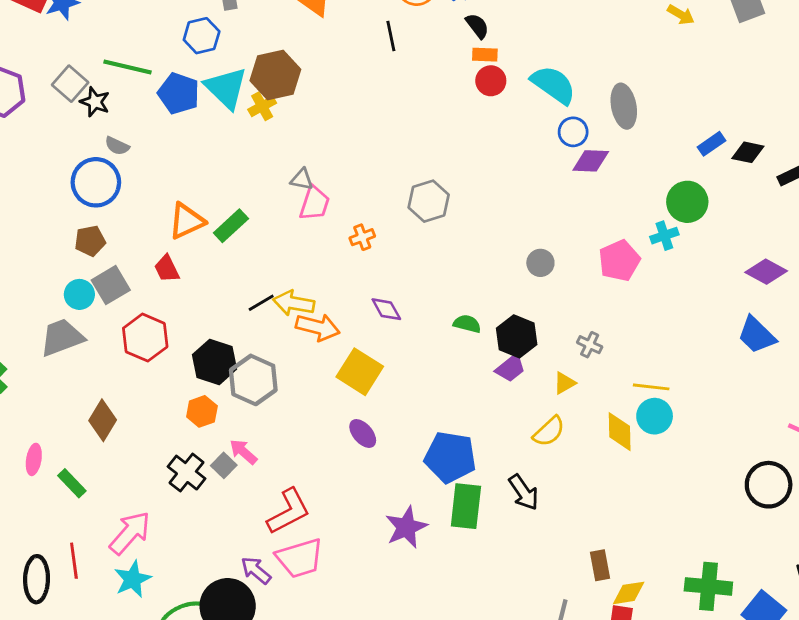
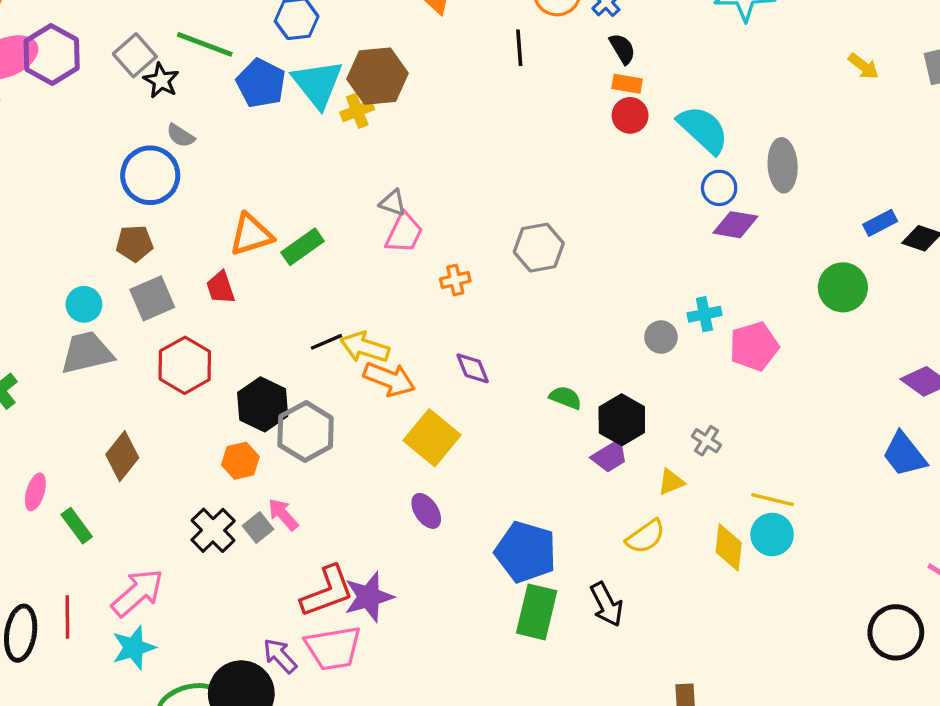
cyan cross: (664, 236) -> (704, 314), moved
cyan circle: (79, 294) -> (84, 304), moved
purple star: (406, 527) -> (369, 597), moved

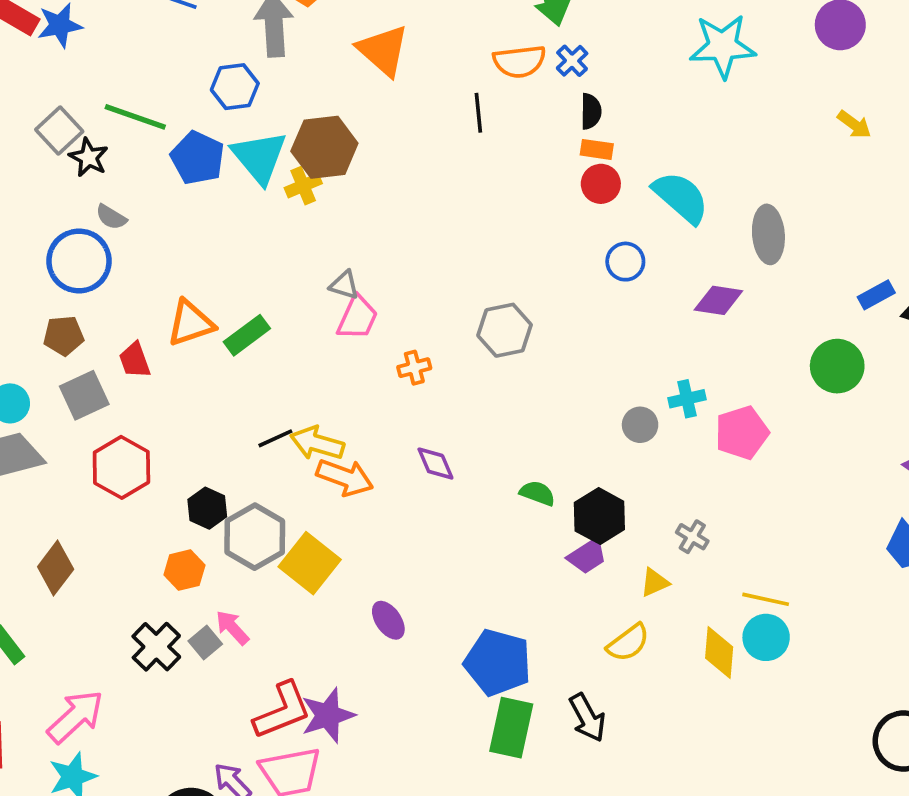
black semicircle: (622, 49) -> (591, 111), turned 32
blue circle: (719, 188) -> (625, 262), moved
red trapezoid: (221, 287) -> (135, 360), moved
black hexagon: (263, 404) -> (207, 508), size x0.7
yellow square: (432, 438) -> (310, 563), moved

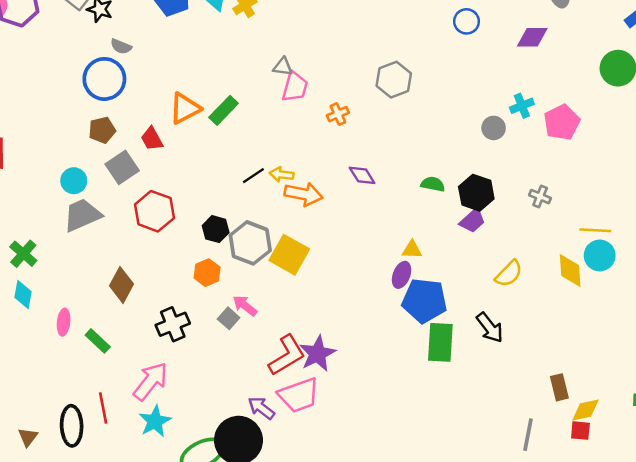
yellow arrow: (317, 443) -> (282, 174), size x0.7
yellow triangle: (655, 582) -> (412, 250), moved, turned 35
purple ellipse: (388, 620) -> (402, 275), moved, turned 65
black cross: (156, 647) -> (173, 324), moved, turned 32

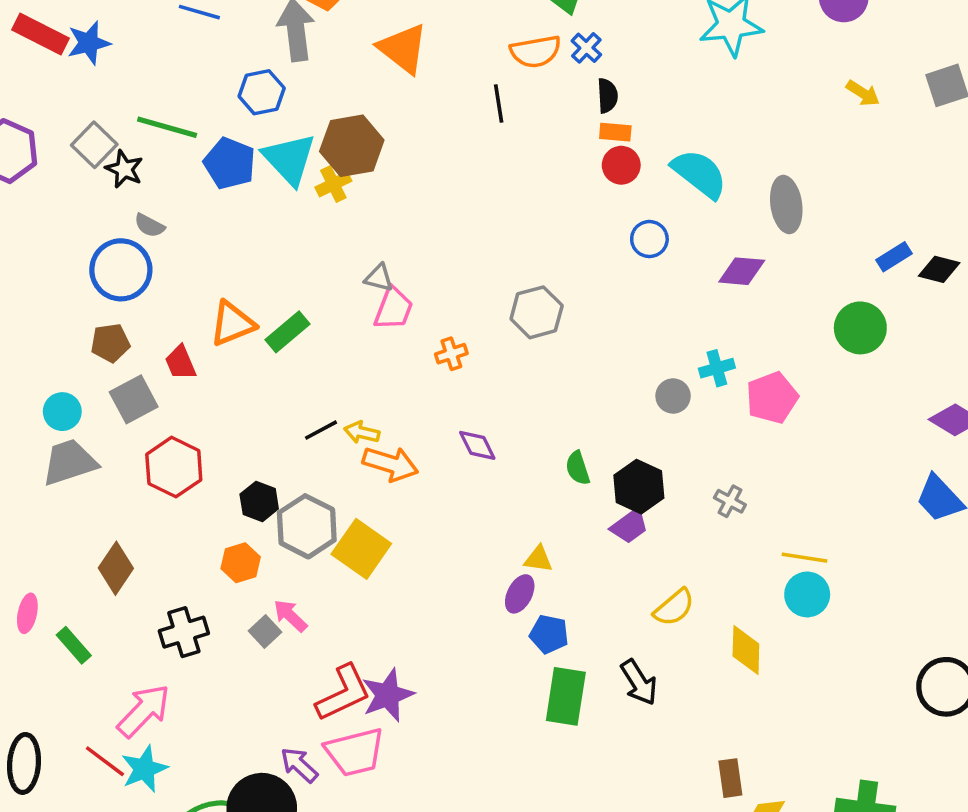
green semicircle: (433, 184) -> (578, 468), turned -125
yellow diamond: (570, 270) -> (746, 650), moved
blue pentagon: (424, 301) -> (549, 634), size x0.6
red line: (103, 408) -> (105, 761), moved, turned -48

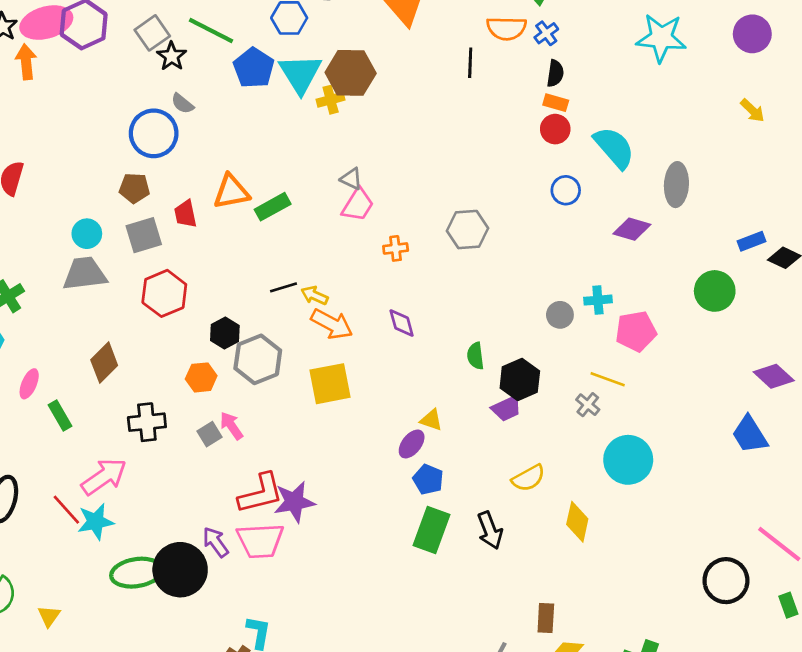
yellow square: (361, 549) -> (330, 384), moved, turned 33
yellow line: (805, 558) -> (608, 379), moved
cyan circle: (807, 594) -> (628, 460), moved, size x1.4

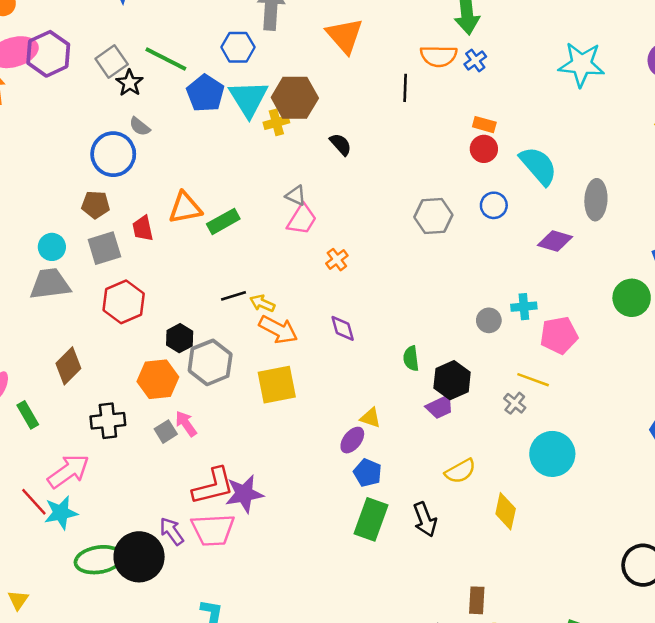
black semicircle: (555, 73) -> (341, 144), moved, turned -50
gray hexagon: (468, 230) -> (433, 216), moved
orange cross: (396, 248) -> (337, 260), turned -30
orange hexagon: (201, 377) -> (158, 379), size x1.4

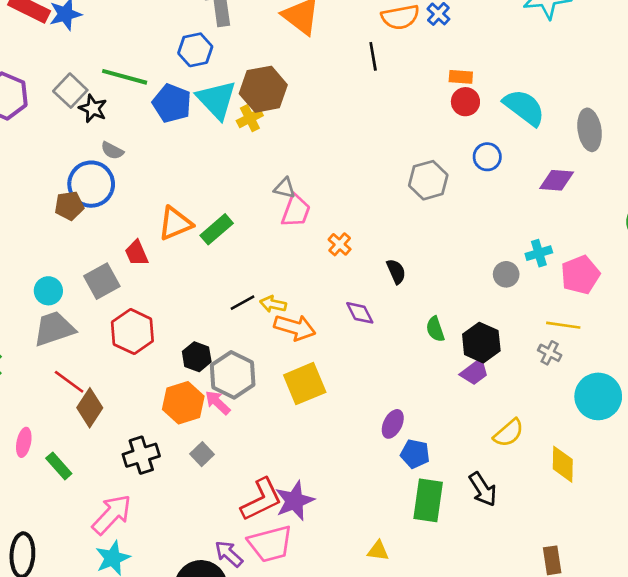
black semicircle: (341, 144) -> (396, 271), moved, turned 30
brown pentagon: (96, 205) -> (69, 206), moved
yellow triangle: (370, 418) -> (378, 551), moved
pink arrow: (186, 424) -> (218, 403), moved
red line: (34, 502) -> (69, 382), moved

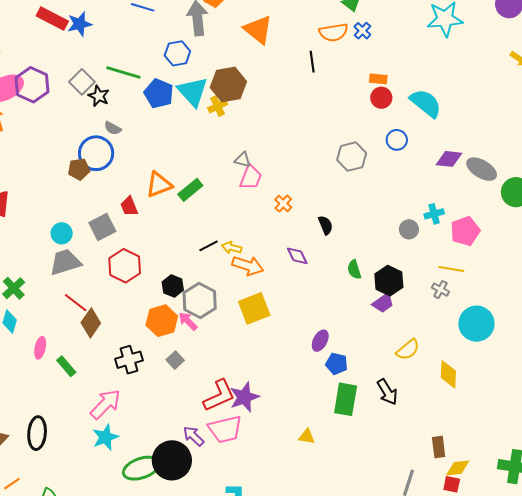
gray ellipse: (590, 130) -> (482, 169), moved, turned -52

